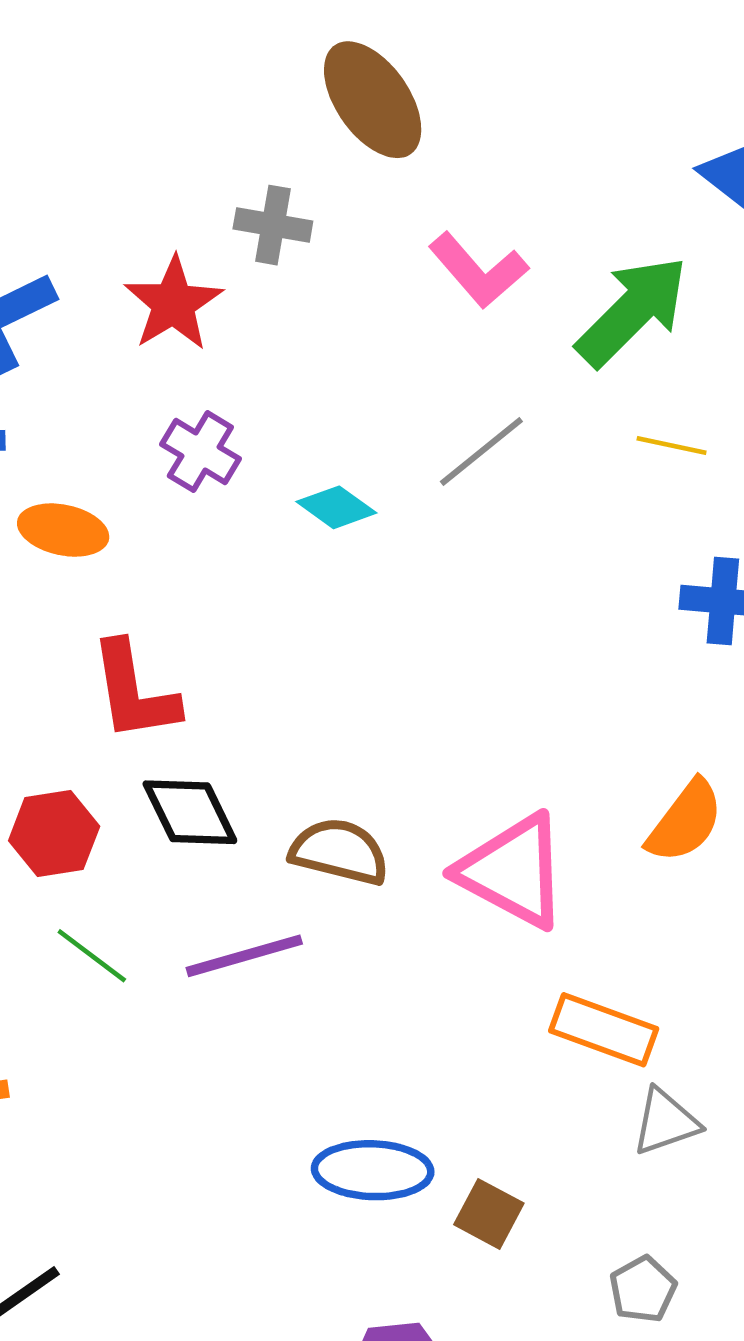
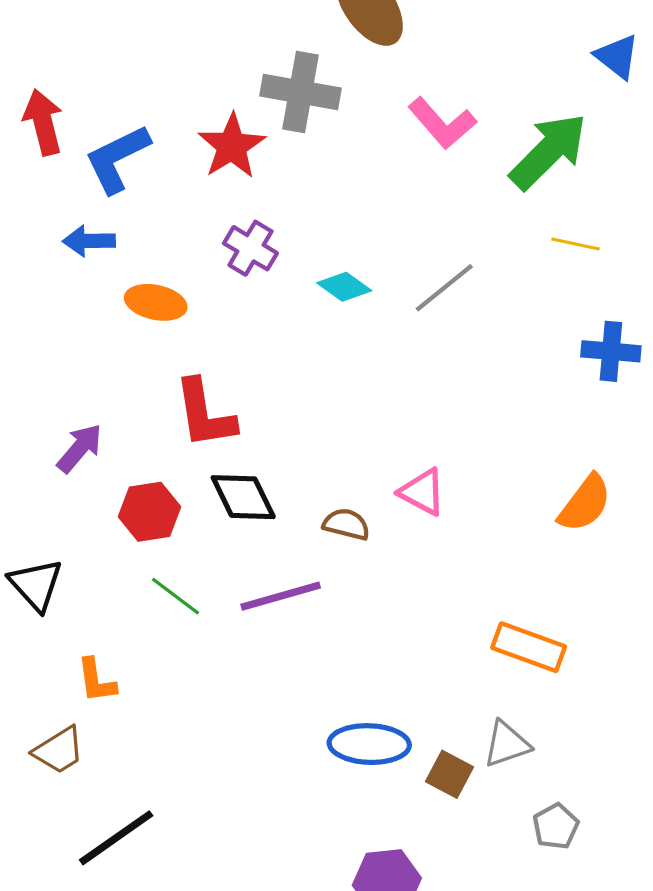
gray cross: (273, 225) -> (300, 92), size x1.5
gray line: (481, 452) -> (444, 288), moved
brown semicircle: (339, 852) -> (346, 524), size x0.7
pink triangle: (513, 871) -> (422, 492), moved, size x0.6
gray triangle: (666, 1122) -> (507, 744), moved

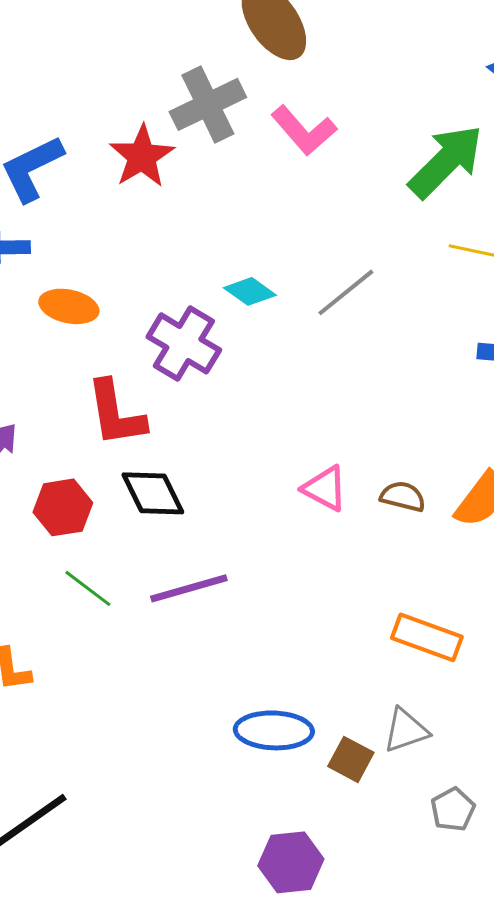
gray cross: (300, 92) -> (208, 104), turned -36
pink L-shape: (442, 123) -> (304, 130), moved
purple cross: (250, 248) -> (184, 343), moved, size x1.4
brown semicircle: (346, 524) -> (403, 496), moved

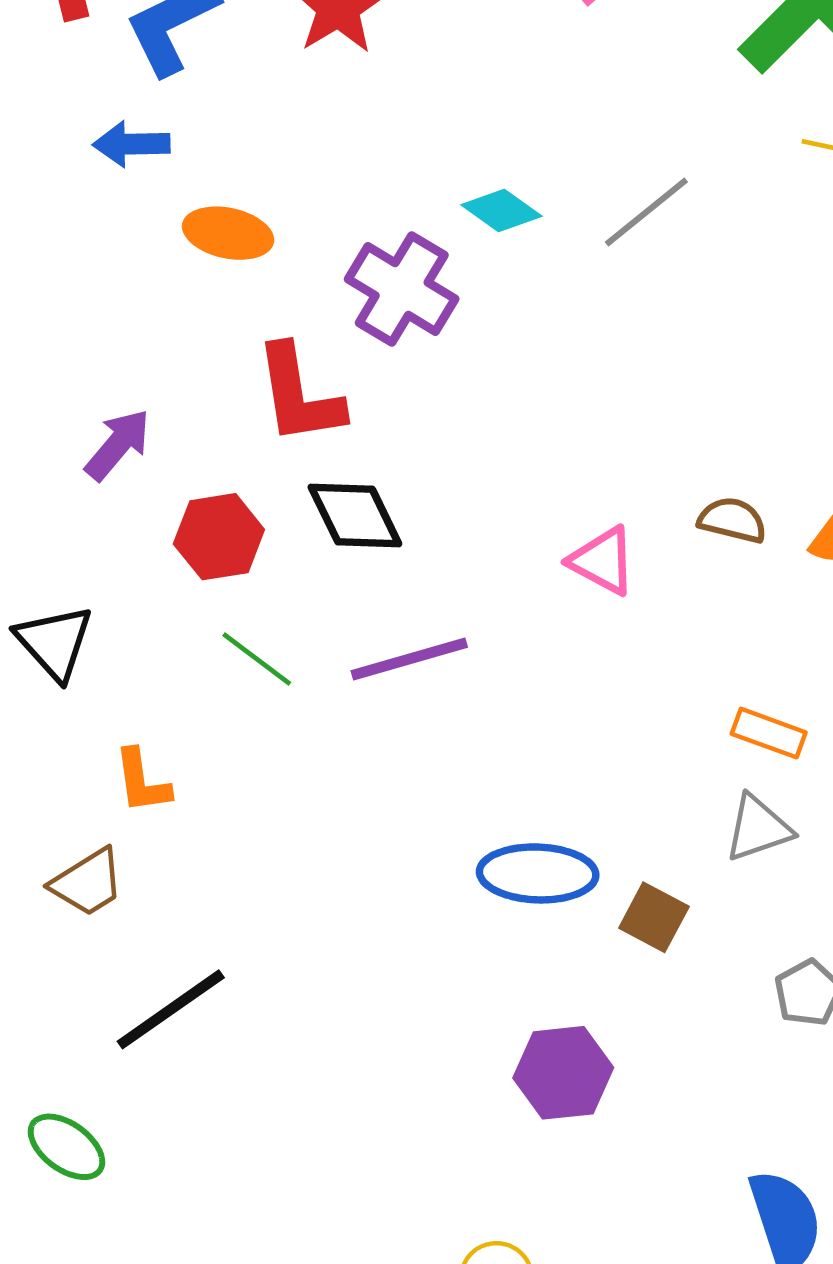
pink triangle: (325, 488) -> (603, 561), moved
orange rectangle: (427, 637) -> (769, 733), size x0.7
gray triangle: (406, 730) -> (758, 828), moved

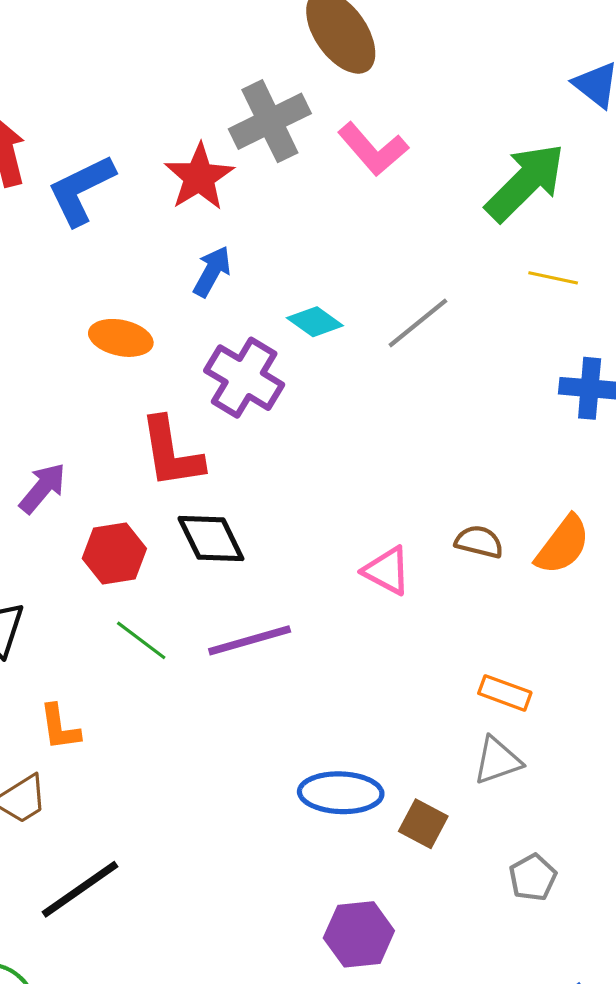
blue arrow: (131, 144) -> (212, 271), moved, turned 120

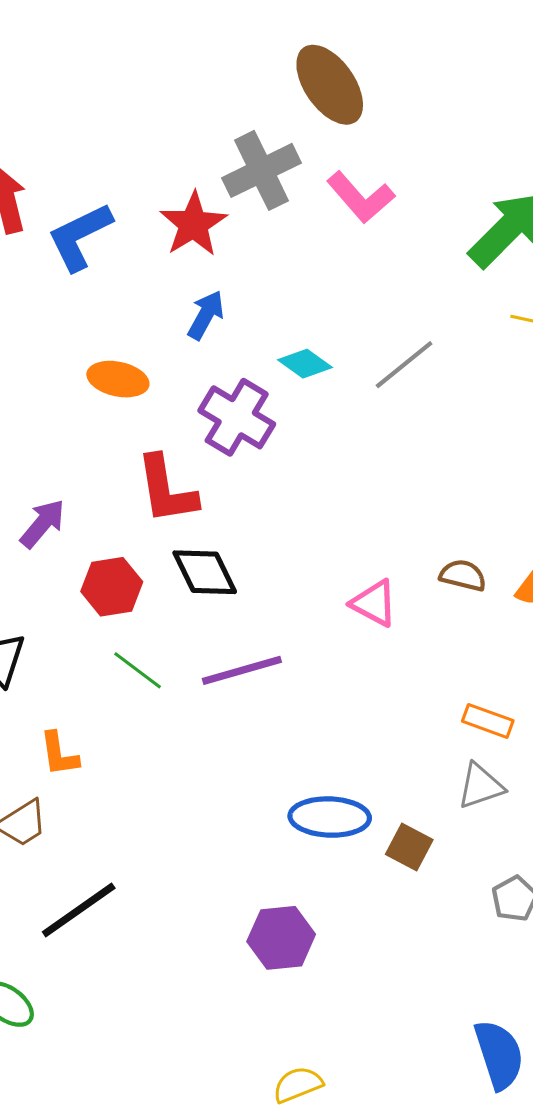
purple hexagon: (359, 934) -> (281, 938), moved

